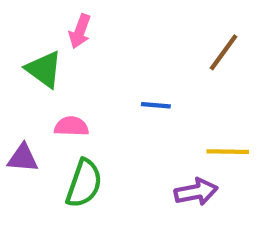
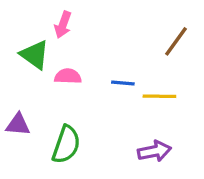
pink semicircle: (71, 126) -> (68, 76), moved
yellow line: (228, 152) -> (159, 96), moved

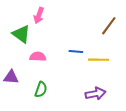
pink semicircle: (68, 76) -> (38, 57), moved
green semicircle: (66, 145) -> (41, 90), size x0.7

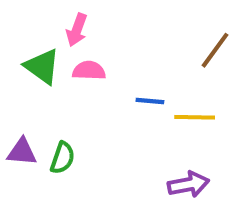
pink semicircle: (38, 57) -> (89, 71), moved
green semicircle: (41, 90) -> (63, 158), moved

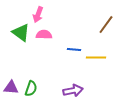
purple triangle: (22, 152) -> (11, 88), moved
green semicircle: (63, 158) -> (31, 89), moved
purple arrow: (189, 184) -> (73, 91), moved

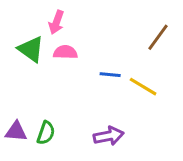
yellow line: (96, 58) -> (143, 87), turned 30

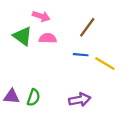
pink arrow: (56, 22) -> (41, 16), turned -91
brown line: (158, 37) -> (87, 27), moved

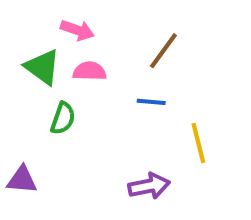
yellow line: (105, 63) -> (198, 143), moved, turned 45
green semicircle: (34, 97) -> (63, 118), moved

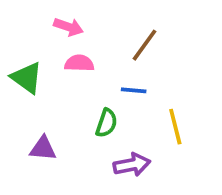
green triangle: (42, 67) -> (27, 78), moved
green semicircle: (63, 118) -> (106, 123), moved
purple triangle: (22, 180) -> (43, 148), moved

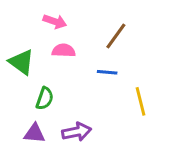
green semicircle: (106, 123) -> (45, 98), moved
purple triangle: (43, 148) -> (35, 133), moved
purple arrow: (132, 165) -> (77, 132), moved

